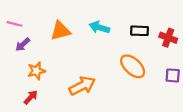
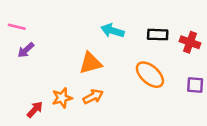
orange triangle: (60, 31) -> (90, 63), moved
orange star: (36, 71) -> (62, 98), moved
orange arrow: (82, 86) -> (93, 97), size x0.7

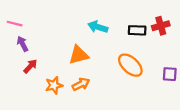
red cross: (190, 42) -> (161, 26), moved, turned -36
purple arrow: (26, 50) -> (22, 44), turned 104
red arrow: (35, 110) -> (30, 66), moved

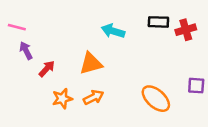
black rectangle: (137, 30) -> (158, 22), moved
orange ellipse: (130, 65) -> (156, 99), moved
red arrow: (30, 66) -> (47, 69), moved

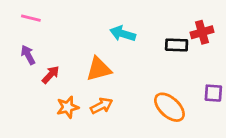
black rectangle: (158, 22) -> (177, 45), moved
pink line: (17, 27) -> (31, 18), moved

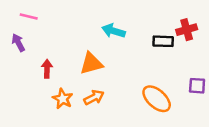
purple arrow: (28, 55) -> (18, 43), moved
red arrow: (51, 75) -> (47, 69), turned -42
orange star: (68, 107) -> (63, 99), turned -30

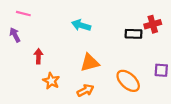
cyan arrow: (114, 31) -> (81, 25), moved
orange triangle: (91, 64) -> (90, 63), moved
orange arrow: (94, 97) -> (85, 90), moved

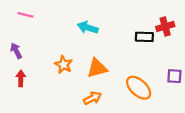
purple arrow: (15, 35) -> (16, 51), moved
red arrow: (38, 56) -> (21, 78), moved
orange star: (51, 81) -> (64, 65), moved

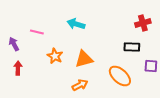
pink line: (25, 15) -> (37, 32), moved
black rectangle: (144, 37) -> (132, 47), moved

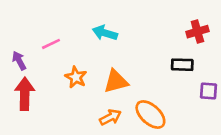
pink line: (37, 32) -> (51, 44), turned -40
red arrow: (18, 68) -> (25, 94), size x1.6
orange ellipse: (120, 76) -> (150, 115), moved

